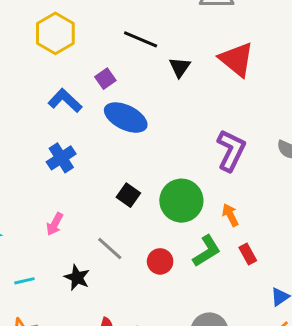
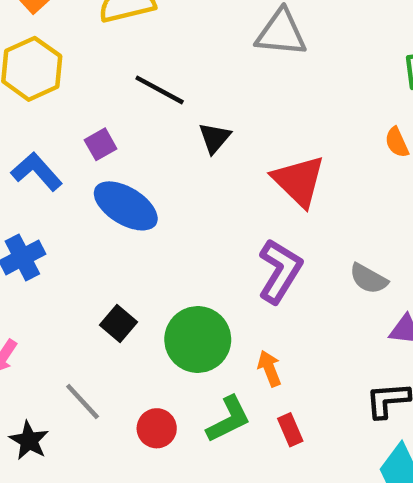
red triangle: (237, 59) -> (299, 181), moved

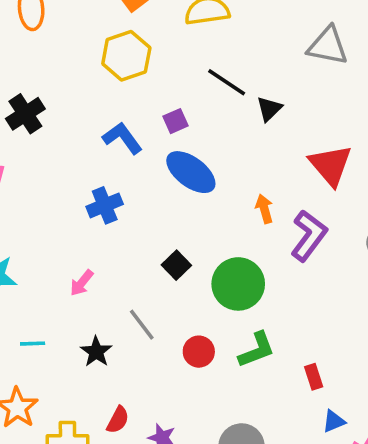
black triangle: (215, 138) -> (269, 109), moved
orange arrow: (269, 368) -> (264, 209), moved
red rectangle: (290, 430) -> (314, 377), moved

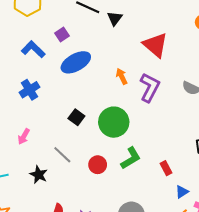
blue ellipse: (191, 172) -> (76, 62), turned -56

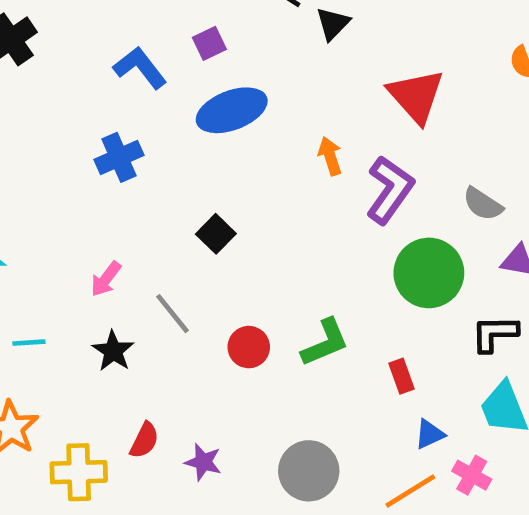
green circle: (114, 122) -> (429, 273), moved
pink arrow: (24, 136) -> (106, 279), moved

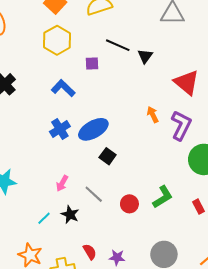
purple square: (209, 43) -> (92, 64), moved, turned 32
blue ellipse: (232, 110) -> (93, 129), moved
cyan line: (29, 343) -> (44, 218), moved, turned -32
red semicircle: (144, 440) -> (90, 252), turned -49

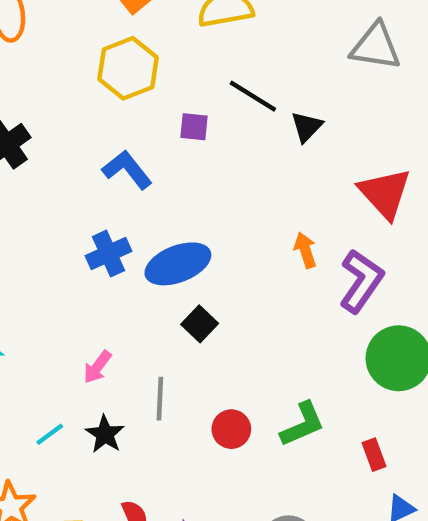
gray line: (94, 194) -> (160, 399), turned 42

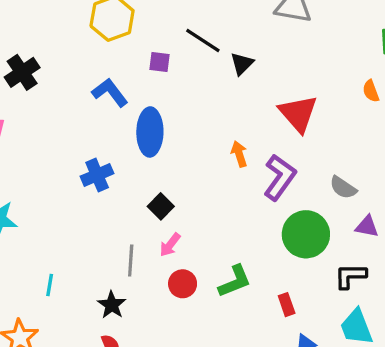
blue cross: (108, 254) -> (97, 175), moved
blue ellipse: (178, 264) -> (150, 132), moved, turned -69
pink arrow: (97, 367) -> (170, 245), moved
cyan line: (50, 434) -> (50, 285), turned -45
black star: (105, 434) -> (112, 305), moved

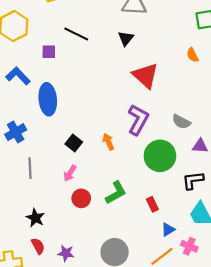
black triangle: (242, 64) -> (126, 38), moved
orange arrow: (239, 154) -> (108, 142), moved
black square: (161, 206) -> (74, 143), moved
gray line: (131, 260) -> (30, 168), moved

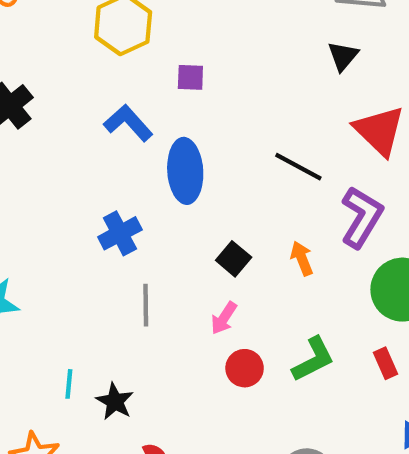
black line: (76, 34) -> (298, 167), moved
red rectangle: (152, 204) -> (385, 363), moved
black star: (35, 218) -> (115, 401), moved

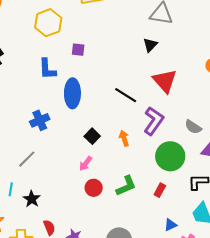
blue L-shape: (128, 123) -> (47, 69), turned -145
gray line: (146, 305) -> (27, 159), moved, turned 42
red rectangle: (385, 363) -> (160, 190), turned 48

